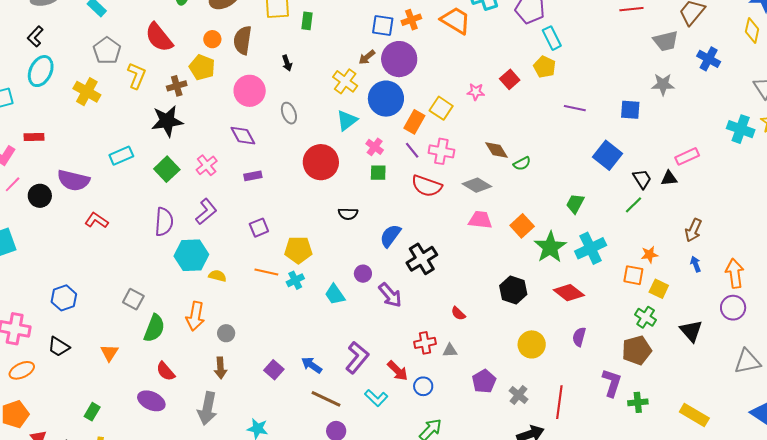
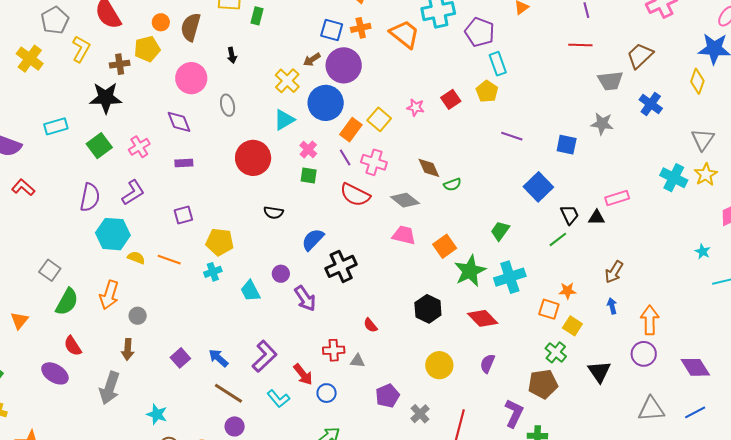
yellow pentagon: (202, 67) -> (147, 49), turned 30
orange line: (266, 272) -> (169, 260), moved

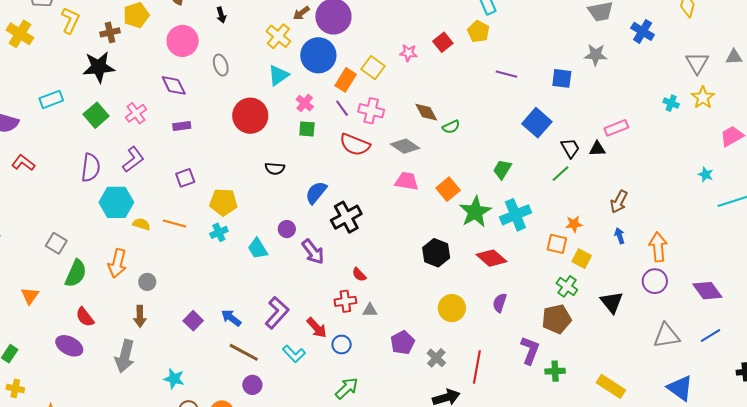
cyan cross: (674, 178) -> (671, 103), size x0.6
red semicircle: (370, 325) -> (359, 275), moved

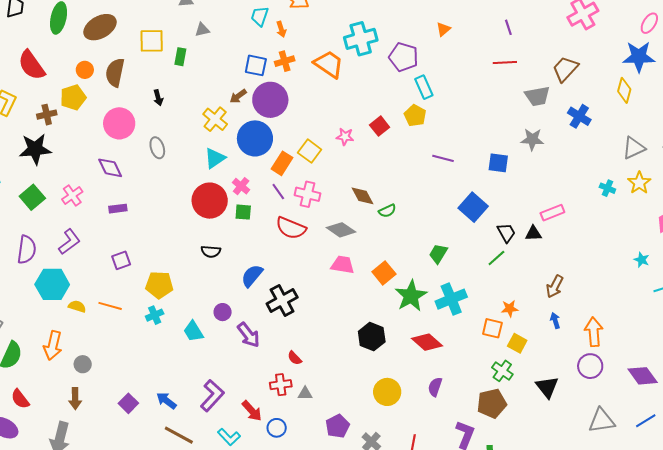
gray triangle: (697, 63) -> (634, 148), turned 35
red circle: (250, 116) -> (210, 201), moved

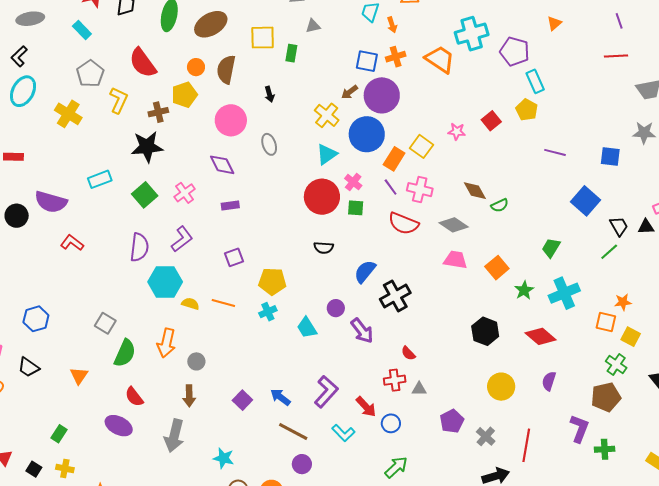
green star: (411, 296) -> (524, 290), size x0.6

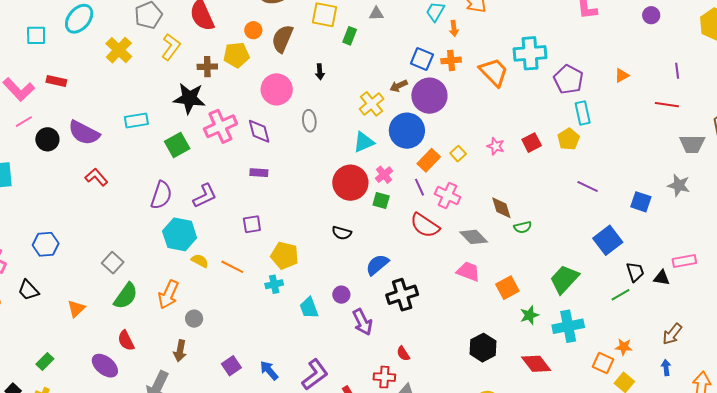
orange triangle: (554, 23) -> (622, 75), moved
yellow square: (421, 146) -> (458, 154), size x0.7
pink cross: (185, 193) -> (220, 126), moved, size x1.5
green trapezoid: (551, 248) -> (564, 279), size x1.5

